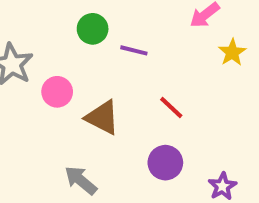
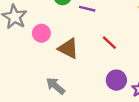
purple circle: (165, 163) -> (116, 80), moved

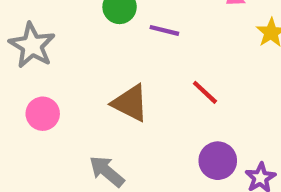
pink circle: (41, 33) -> (43, 114), moved

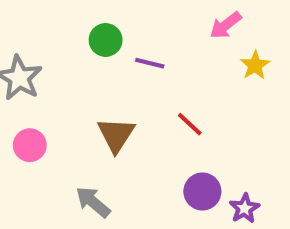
brown triangle: (130, 103) -> (116, 135), turned 36

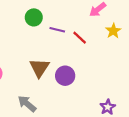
red line: (190, 124) -> (80, 38), moved
purple circle: (202, 192) -> (65, 76), moved

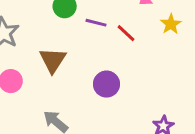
brown triangle: (39, 68) -> (53, 60), moved

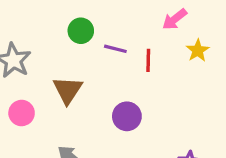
red line: (126, 33) -> (148, 60), turned 48

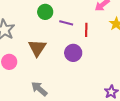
purple circle: (127, 116) -> (73, 53), moved

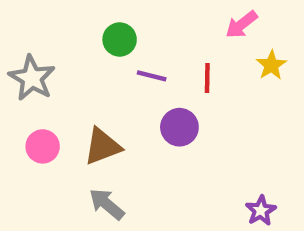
purple line: (66, 23) -> (152, 76), moved
brown triangle: (37, 48) -> (102, 146), moved, turned 36

